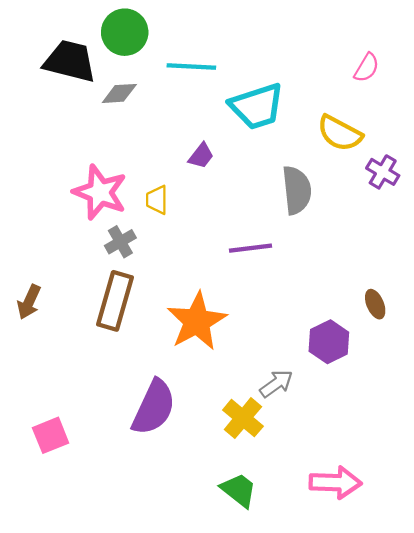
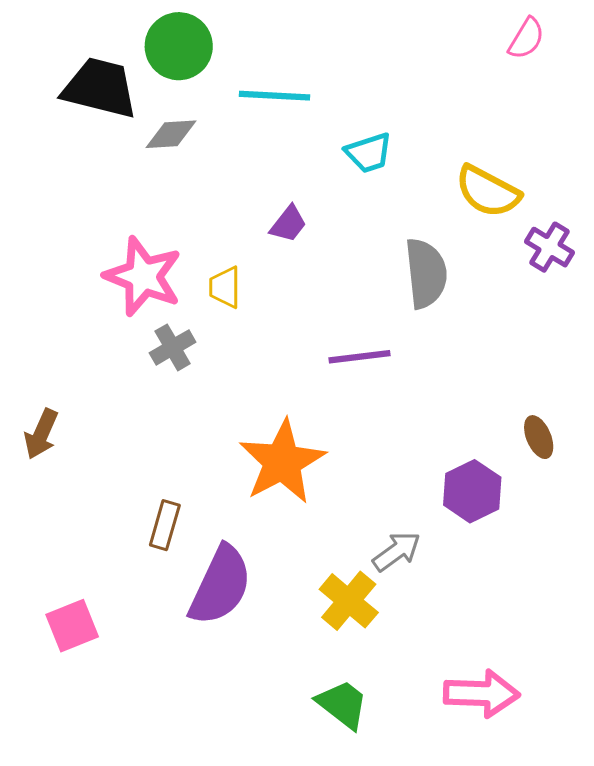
pink semicircle: (367, 68) -> (526, 38), moved
cyan trapezoid: (257, 106) -> (369, 153), size x0.6
brown rectangle: (115, 301) -> (165, 525), moved, size x0.6

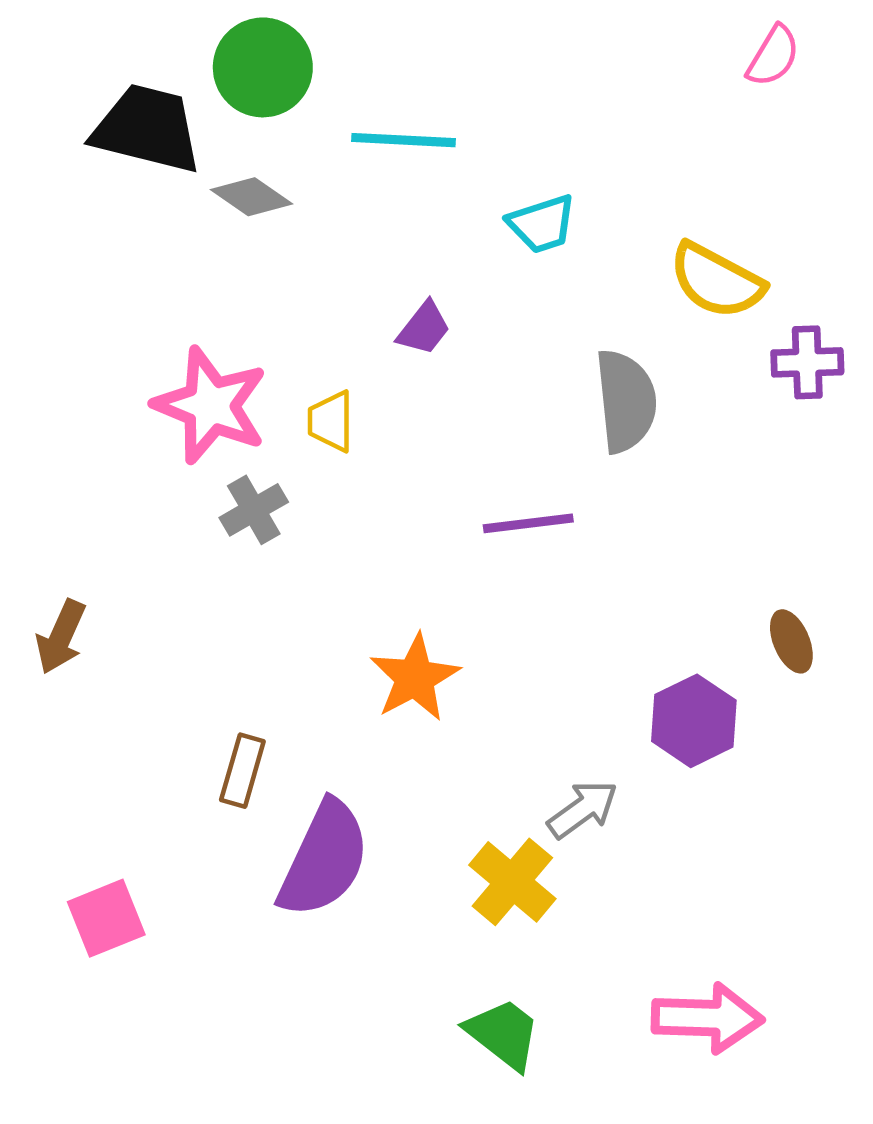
gray diamond: (171, 134) -> (251, 197), turned 38
purple cross: (549, 247) -> (807, 362), turned -33
orange star: (282, 462) -> (415, 678), size x0.7

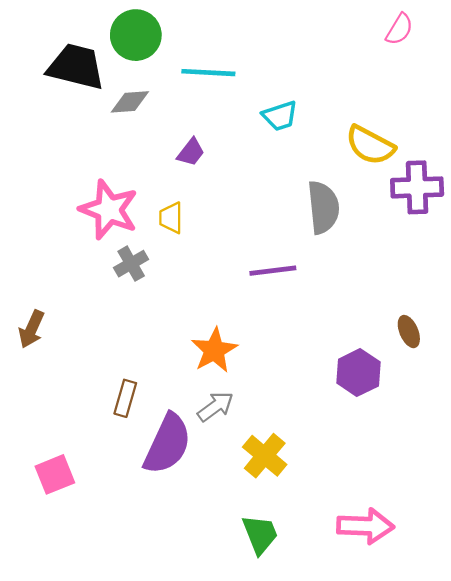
gray diamond: (251, 197) -> (130, 102), turned -39
purple trapezoid: (424, 328) -> (191, 152), moved
purple cross: (807, 362) -> (417, 187), size x1.4
gray arrow: (583, 809) -> (215, 407), moved
green trapezoid: (503, 1034) -> (260, 534), turned 30

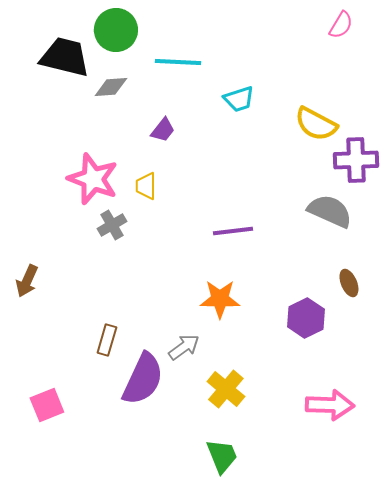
gray semicircle: (323, 207) -> (330, 211), moved, turned -60
orange star: (214, 350) -> (220, 299), moved, turned 30
pink arrow: (365, 526) -> (330, 405), moved

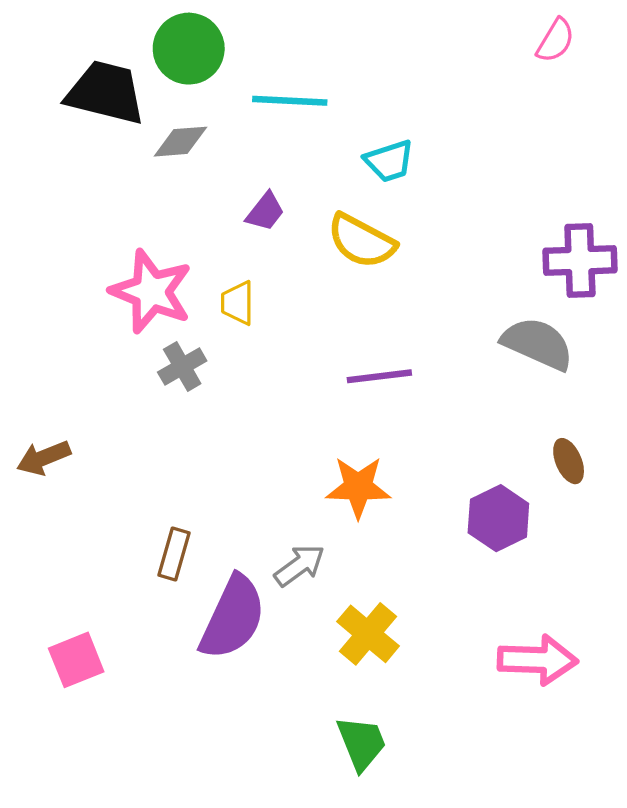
yellow semicircle: (316, 124) -> (361, 241), moved
brown arrow: (27, 281) -> (44, 458), turned 44

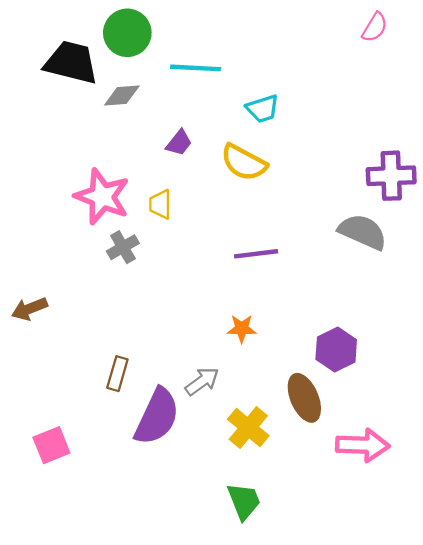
brown ellipse: (569, 461) -> (304, 398), moved, size x1.6
orange star: (358, 487) -> (242, 329), size x0.7

